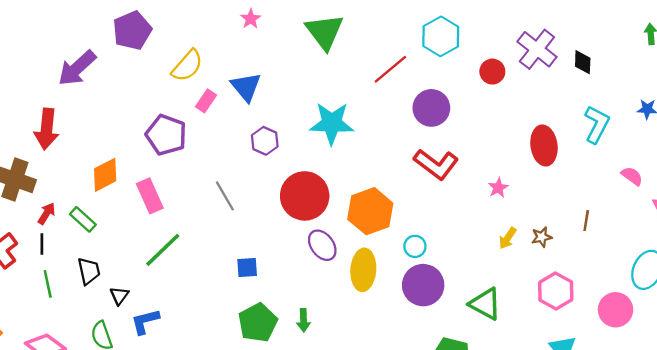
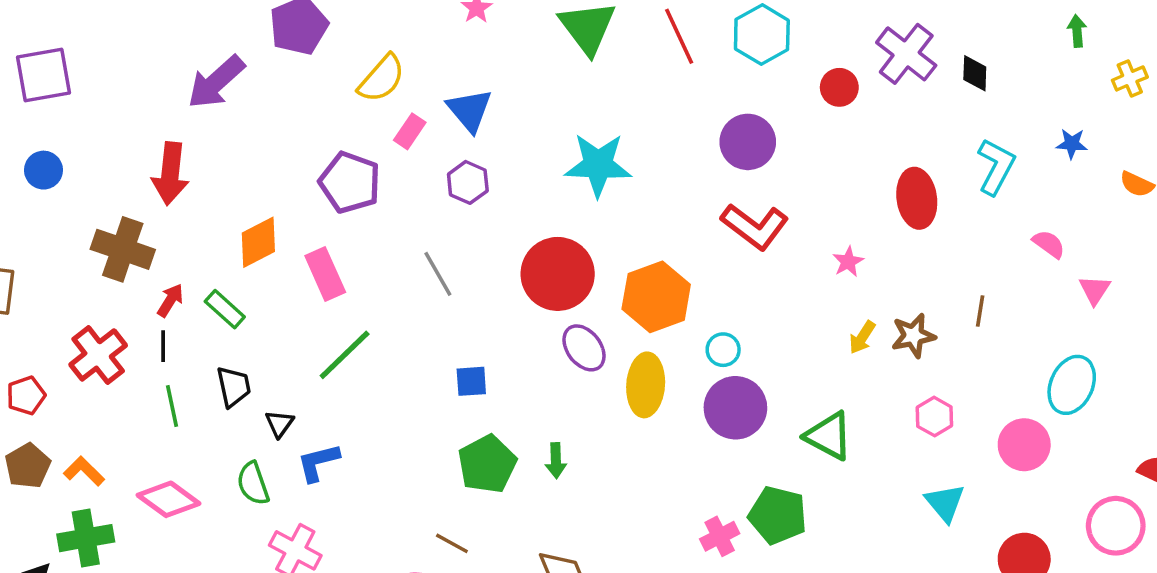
red line: (390, 69) -> (679, 36), moved, turned -75
purple hexagon: (265, 141) -> (468, 182), moved
brown star: (542, 237) -> (913, 336), size x1.4
pink hexagon: (556, 291) -> (934, 417), size x0.7

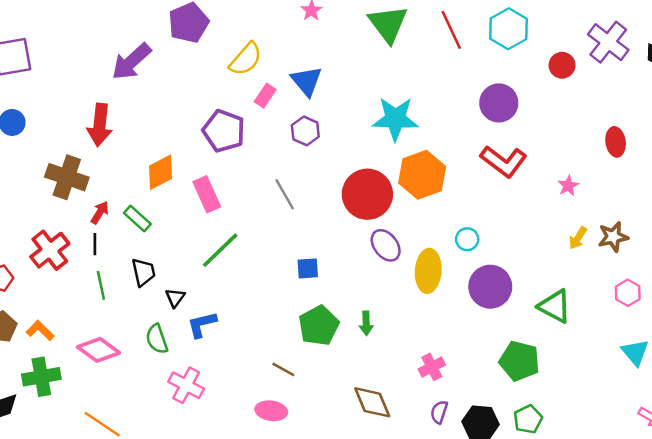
red ellipse: (917, 198) -> (616, 142), size x0.7
orange hexagon: (656, 297) -> (422, 175), moved
cyan circle: (723, 350) -> (467, 239), moved
pink cross: (720, 536) -> (432, 367), moved
brown line: (452, 543) -> (283, 369), moved

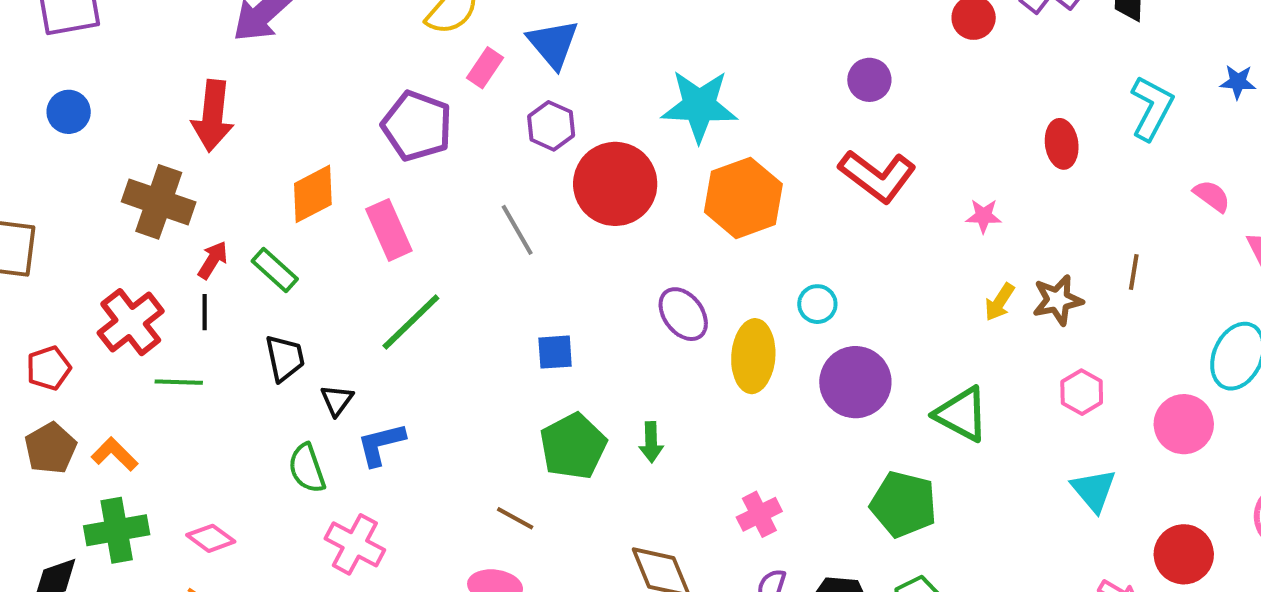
purple circle: (499, 103) -> (869, 80), size x0.7
pink star: (568, 186) -> (984, 216), turned 30
red circle: (367, 194) -> (615, 184), moved
green line: (101, 285) -> (179, 382), moved, turned -76
pink diamond: (98, 350) -> (211, 538), moved, size x0.7

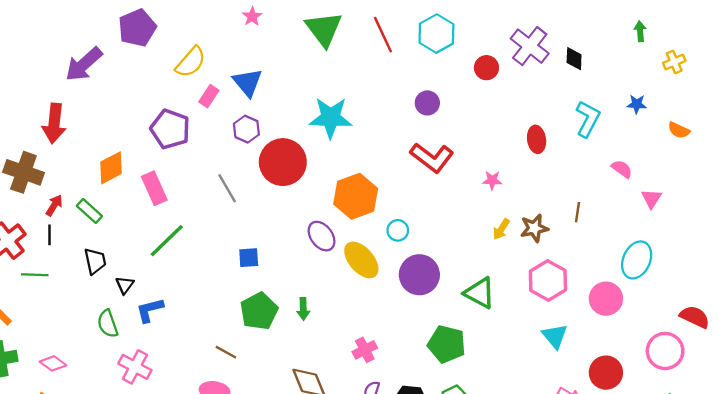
orange hexagon: (743, 198) -> (356, 196), moved
yellow ellipse: (753, 356) -> (361, 260), turned -45
pink hexagon: (1082, 392) -> (548, 280), size x1.6

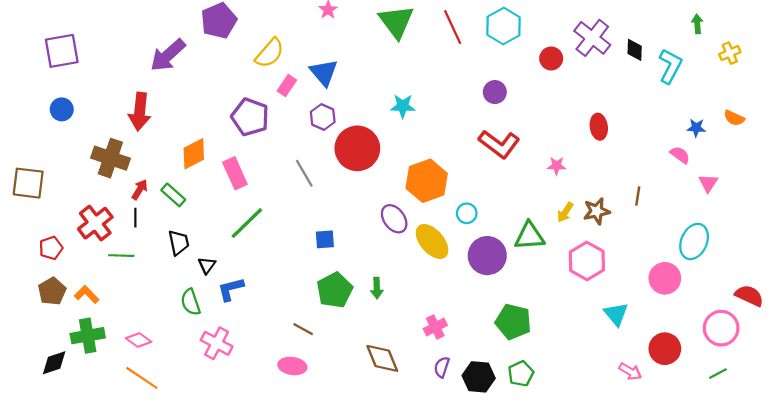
blue star: (637, 104) -> (696, 128), moved
cyan star: (331, 118) -> (403, 106), size x0.6
cyan L-shape: (588, 119) -> (670, 66), moved
pink hexagon: (548, 280) -> (587, 261), moved
green triangle: (480, 293) -> (529, 236), moved, turned -32

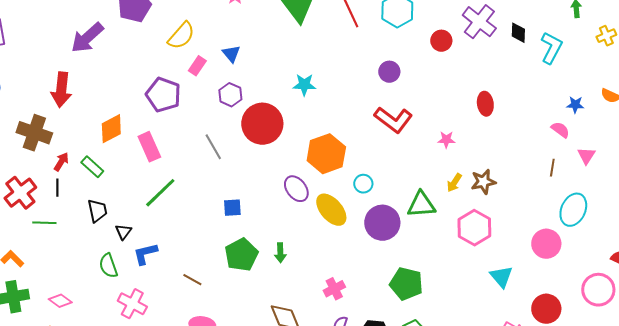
blue triangle: (324, 73) -> (231, 54), size x0.7
brown line: (638, 196) -> (552, 168), moved
brown line: (303, 329) -> (192, 280), moved

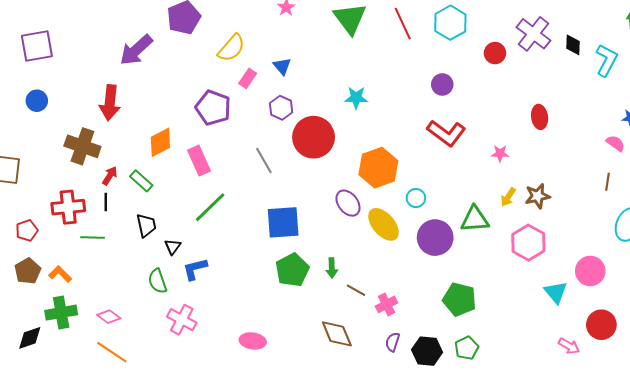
red cross: (20, 193) -> (68, 207), turned 32
blue square: (232, 208) -> (283, 222), size x1.8
pink circle: (546, 244) -> (590, 271), moved
brown line: (192, 280) -> (356, 290), moved

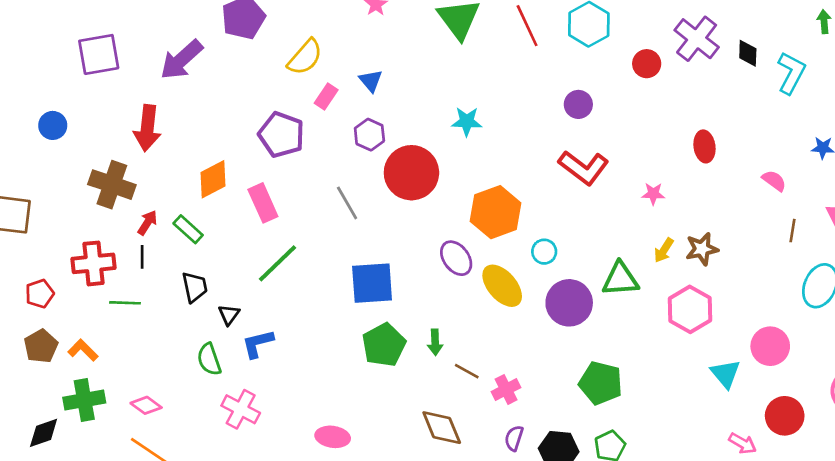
purple square: (37, 46) -> (99, 54), moved
pink semicircle: (616, 143) -> (774, 181), moved

